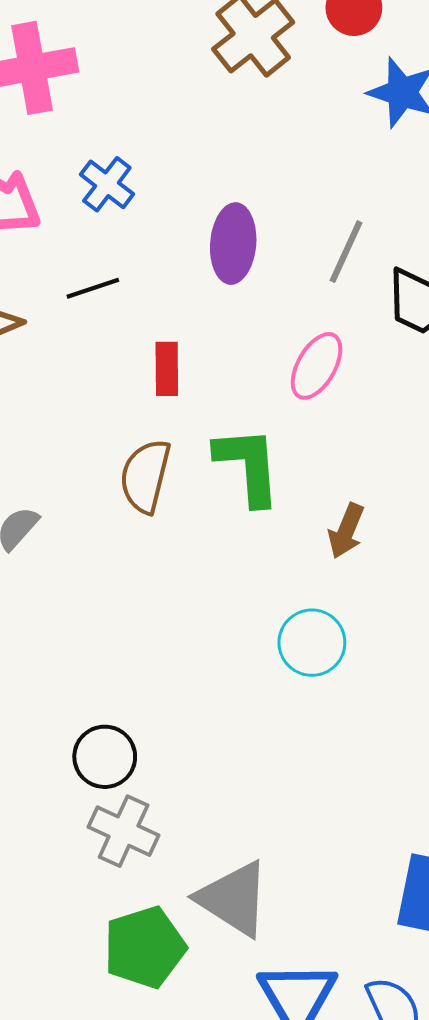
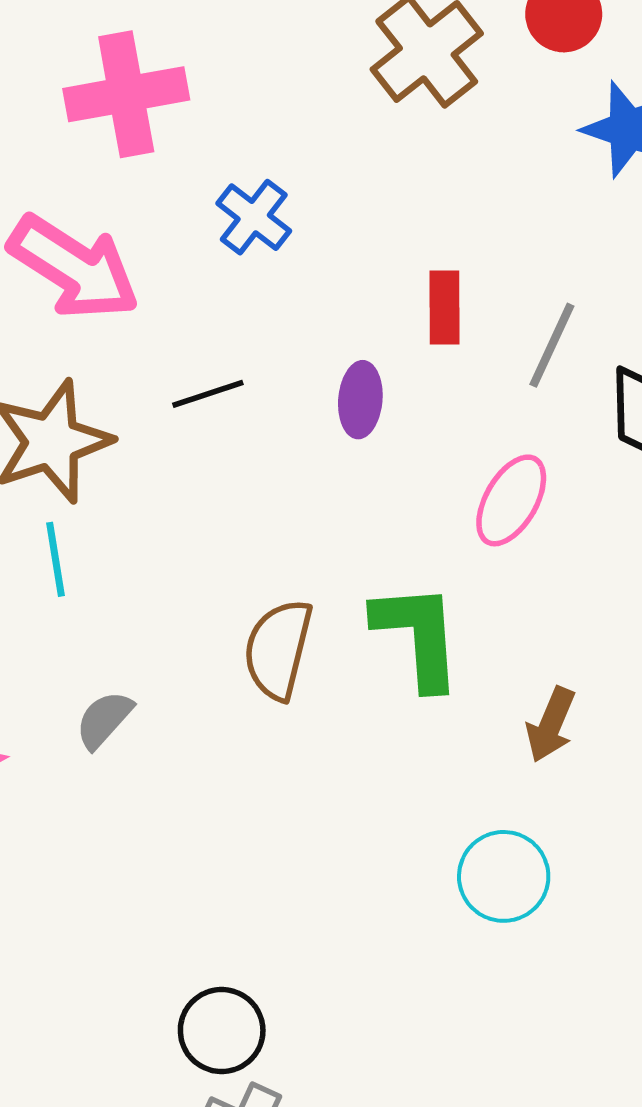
blue cross: (107, 184) -> (254, 217), moved
purple ellipse: (233, 244) -> (360, 400), moved, size x0.7
red rectangle: (167, 369) -> (445, 308), moved

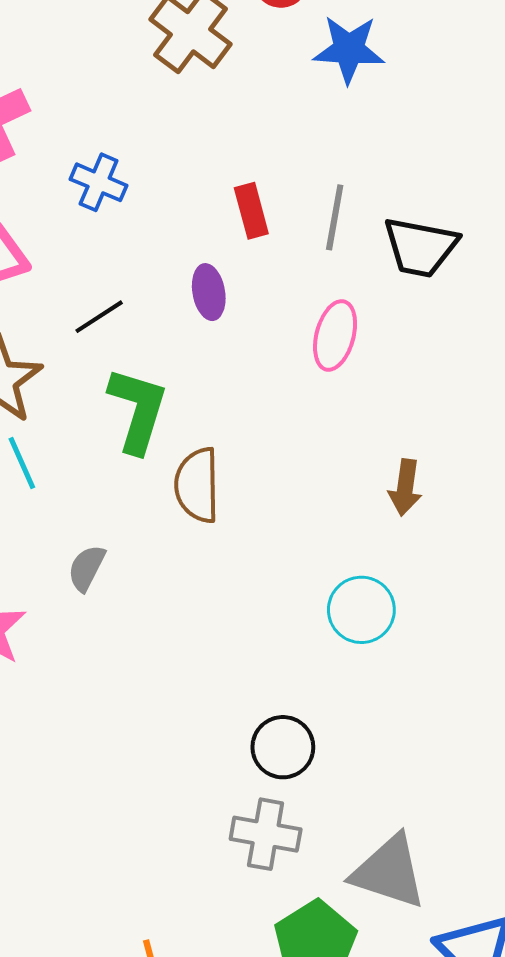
green L-shape: (418, 636) -> (138, 410), moved, turned 36
cyan circle: (504, 876) -> (361, 610), moved
black circle: (222, 1031) -> (283, 747), moved

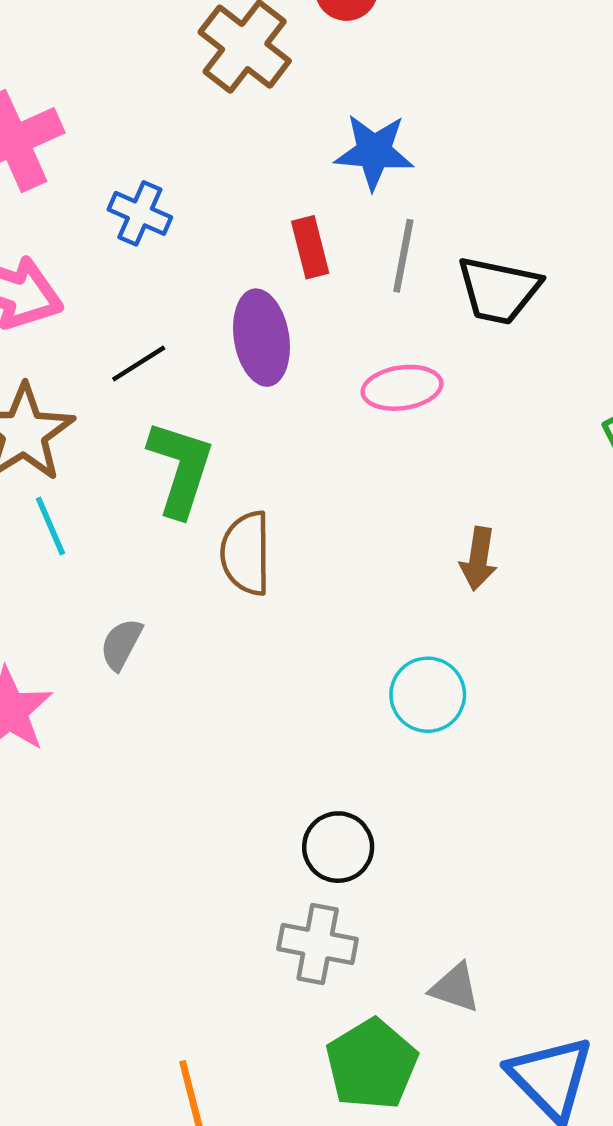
blue star: (349, 49) -> (374, 152), moved
purple ellipse: (209, 292) -> (261, 338), size x1.5
pink ellipse: (335, 335) -> (402, 388), turned 66
gray triangle: (389, 872) -> (455, 988), size x0.6

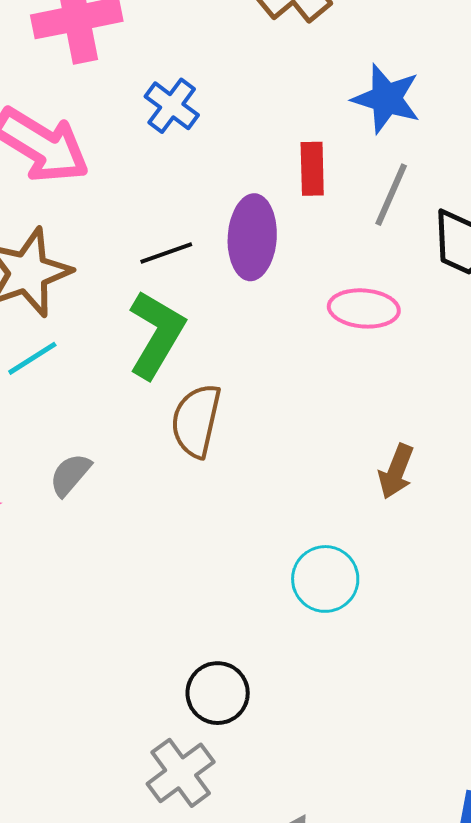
black line: (139, 364) -> (166, 253), moved
cyan line: (50, 526) -> (32, 358), turned 68
gray cross: (318, 944) -> (181, 773), turned 30

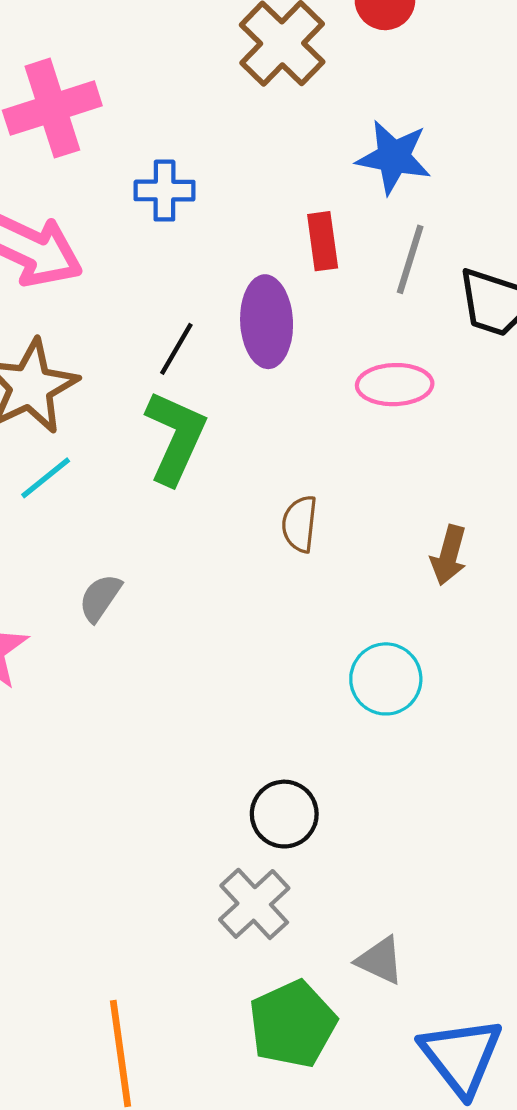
blue cross: (172, 106) -> (164, 191), turned -30
black line: (166, 253) -> (176, 349), turned -34
brown semicircle: (196, 421) -> (300, 524), moved, size x0.7

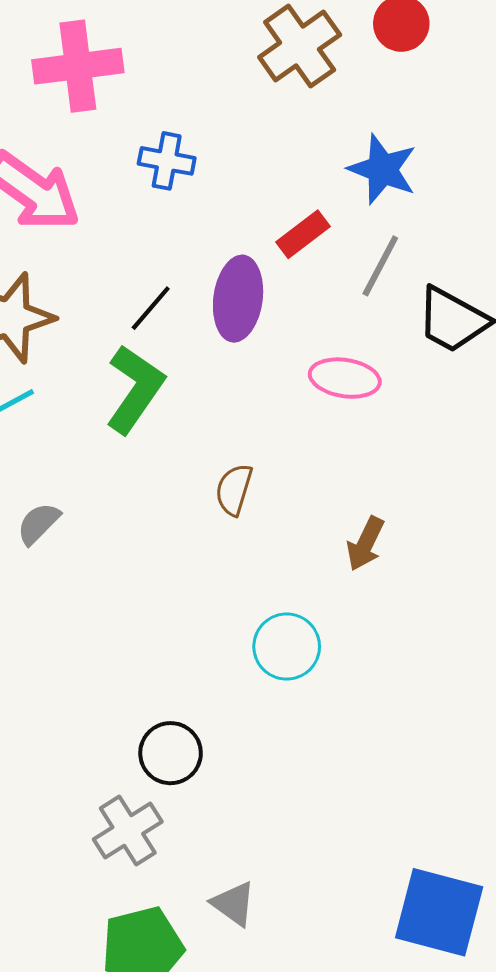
red rectangle: (323, 241) -> (303, 234), turned 50

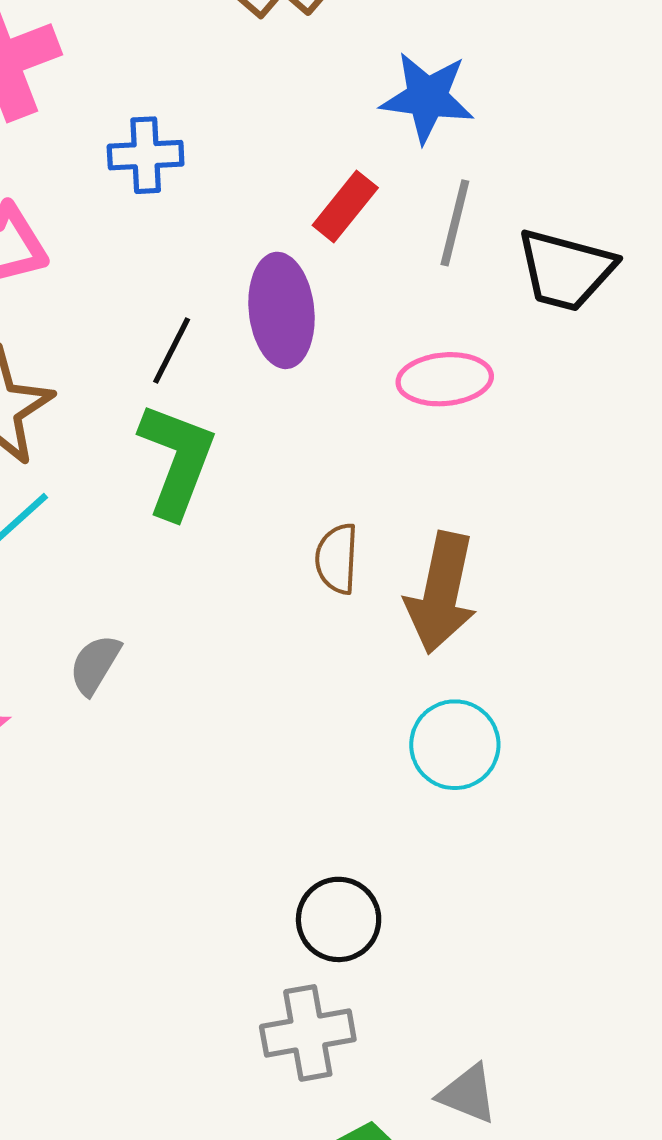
brown arrow: (365, 544) -> (441, 593), moved, size x1.6
gray cross: (128, 830) -> (308, 1033), turned 36

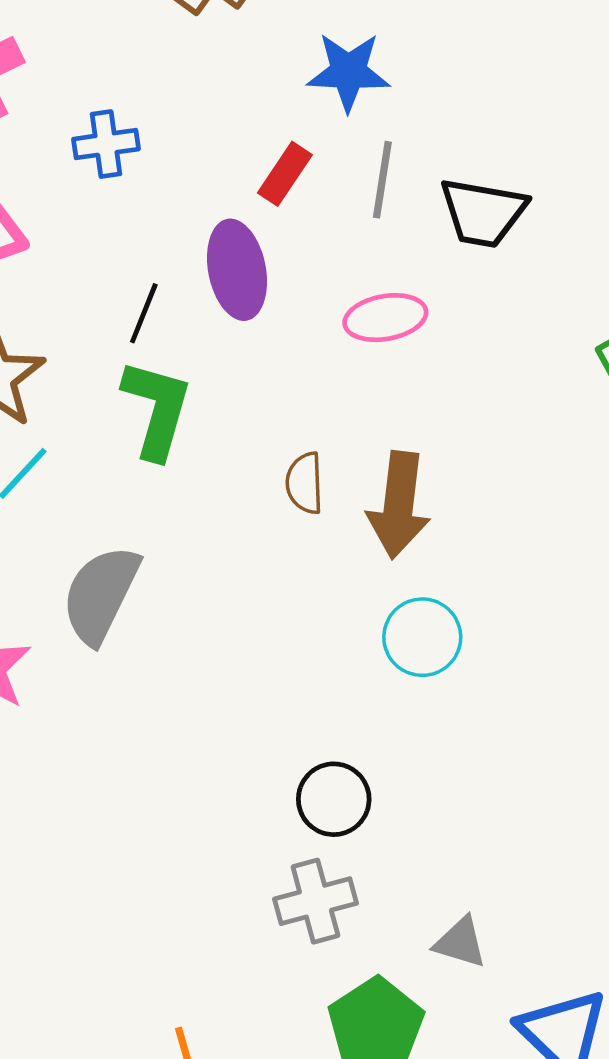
gray semicircle: (95, 665) -> (101, 594), size x1.8

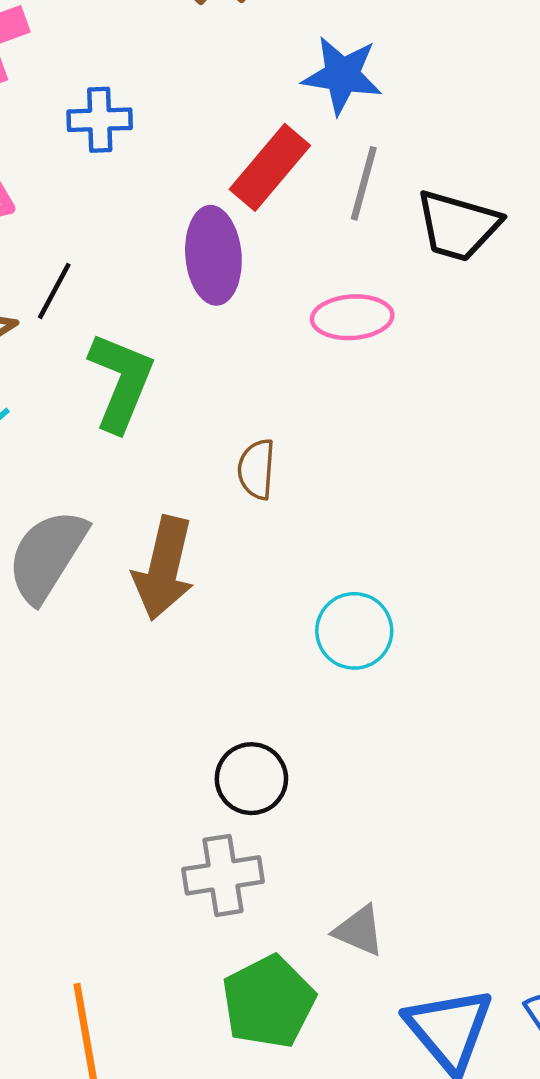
red rectangle: (285, 174) -> (270, 167), size x1.4
black line: (144, 313) -> (54, 291), moved
brown arrow: (399, 505) -> (164, 568), moved

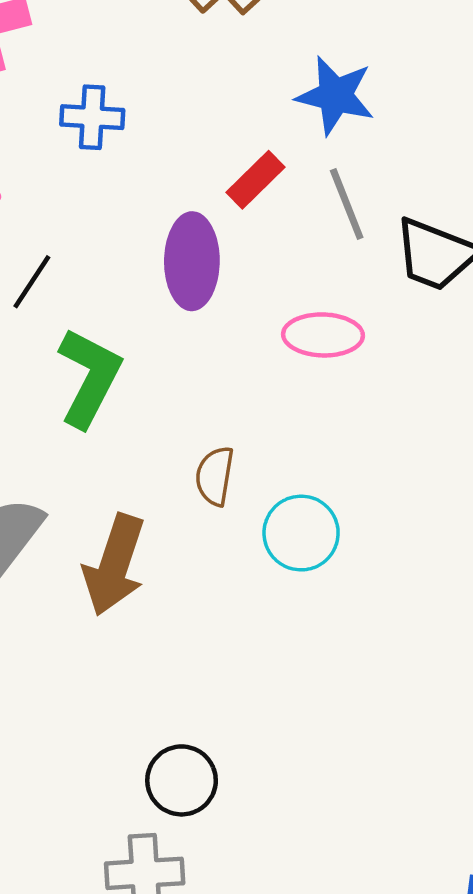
red rectangle: (270, 167) -> (256, 180), size x0.7
gray line: (364, 183) -> (347, 204), turned -42
cyan circle: (354, 631) -> (301, 533), moved

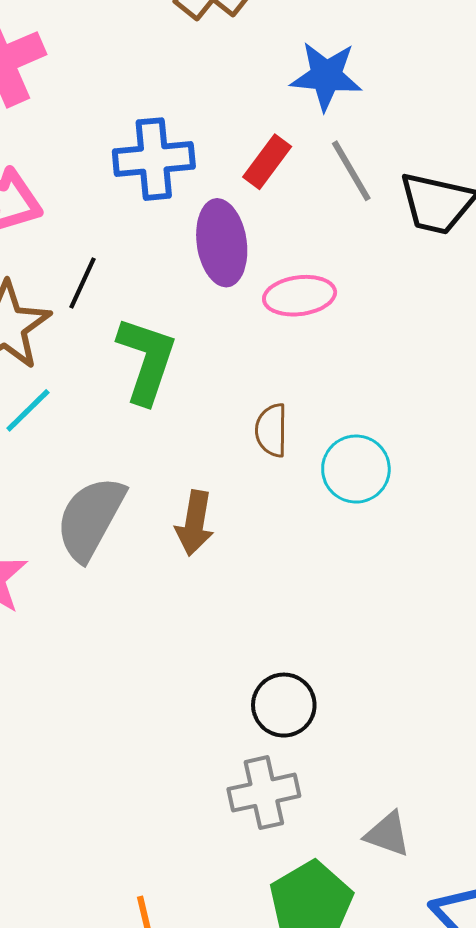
blue cross: (92, 117) -> (154, 159), moved, size x1.4
pink ellipse: (323, 335) -> (300, 296), moved
brown arrow: (114, 565) -> (195, 523), size x0.7

